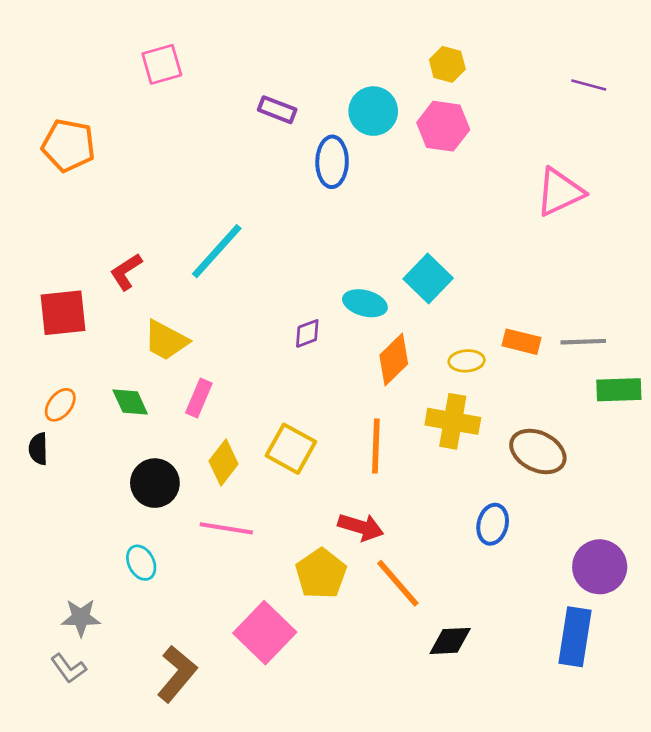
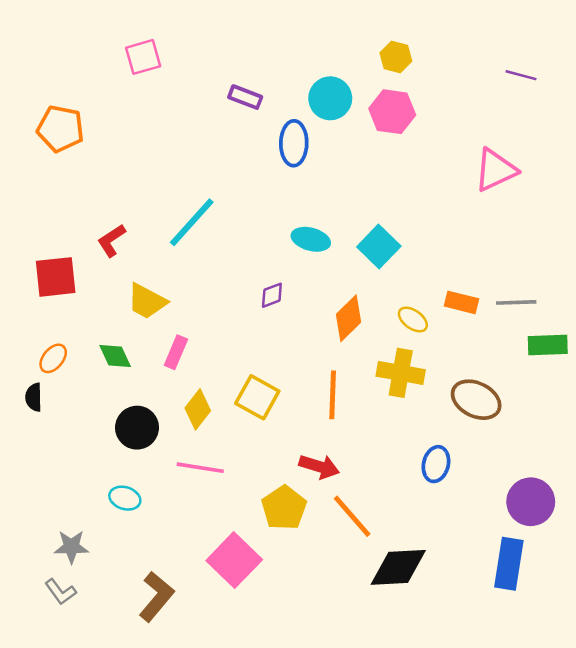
cyan ellipse: (365, 303) -> (311, 239), moved
yellow ellipse: (467, 361) -> (413, 319), turned 40
cyan ellipse: (141, 563) -> (125, 498), turned -44
black diamond: (450, 641) -> (398, 567), size x1.5

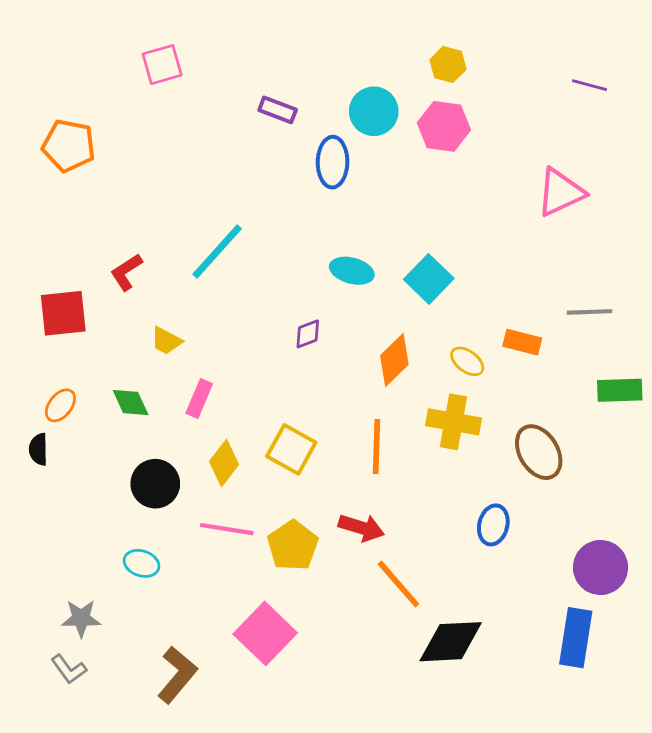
yellow trapezoid: (147, 301) -> (166, 341), size x0.7
gray line: (516, 302) -> (590, 312), moved
brown ellipse: (476, 400) -> (539, 452), turned 33
yellow pentagon: (284, 508) -> (293, 546), moved

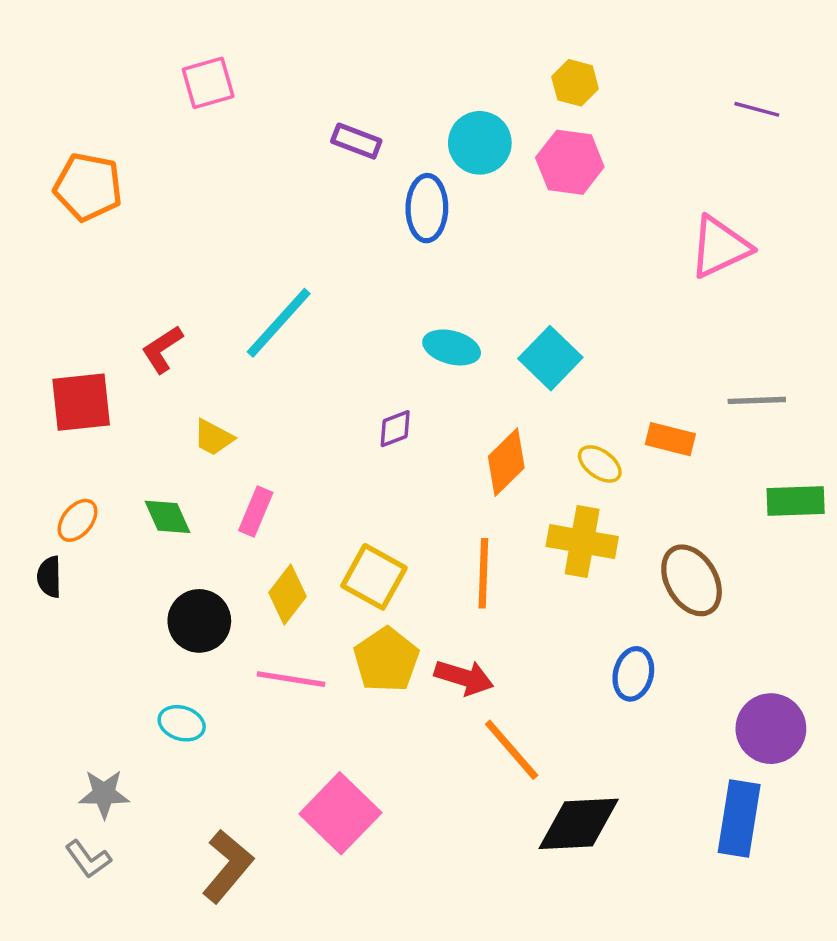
yellow pentagon: (293, 546) -> (386, 660), moved

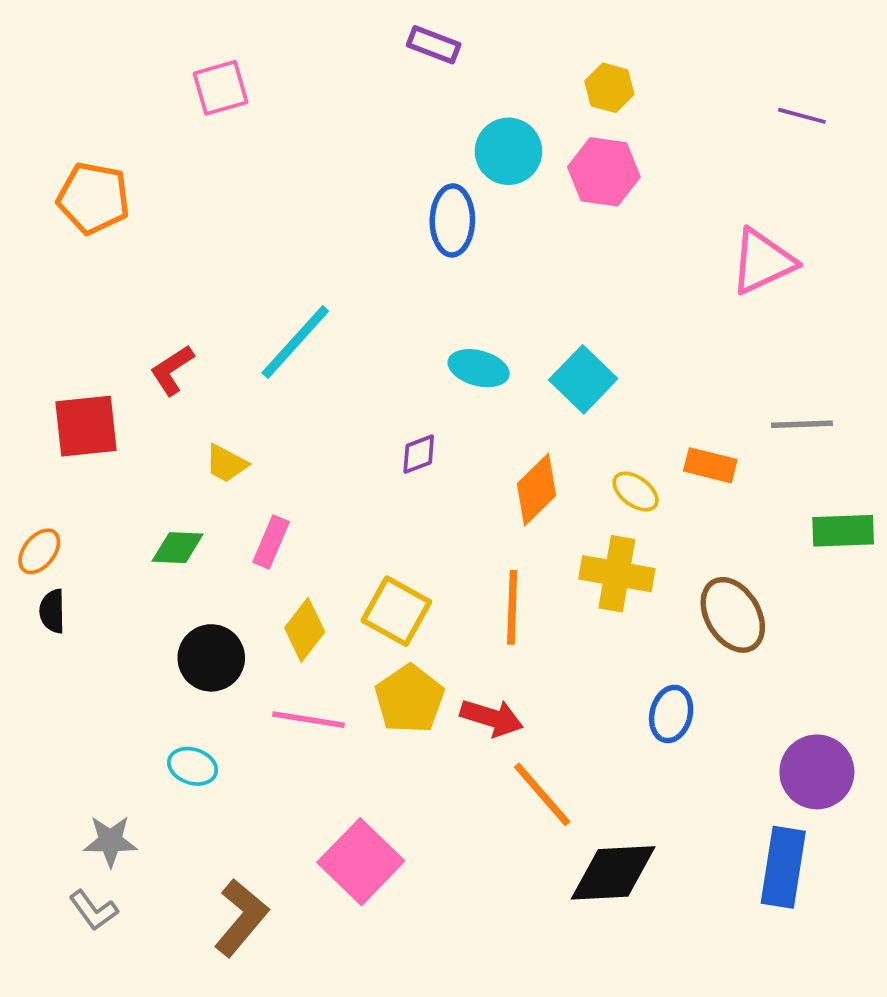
purple rectangle: (356, 141) -> (434, 45), moved
green diamond: (168, 517) -> (178, 548), turned -63
orange ellipse: (78, 520) -> (39, 551), moved

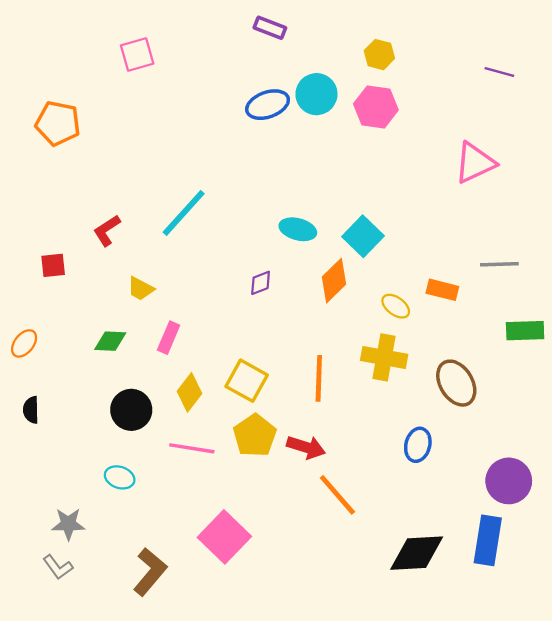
blue ellipse: (452, 220) -> (268, 105), moved, turned 69
red square: (86, 426) -> (53, 265), size x0.6
orange diamond: (536, 490) -> (334, 281), moved
black semicircle: (52, 611) -> (31, 410), moved
black diamond: (613, 873) -> (417, 553), moved

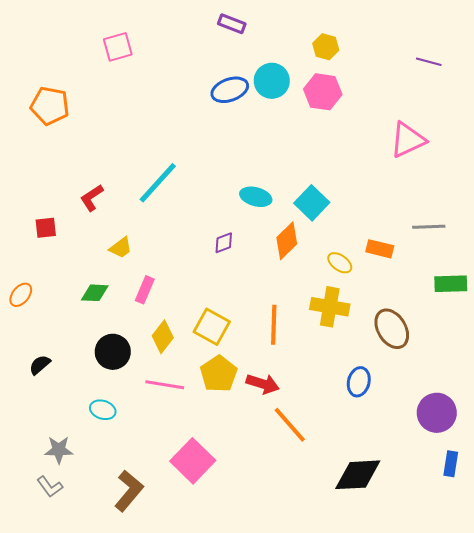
yellow trapezoid: (141, 289) -> (121, 248), turned -65
black semicircle: (31, 410) -> (40, 365), moved, turned 50
blue rectangle: (488, 540) -> (451, 464), moved, size x0.6

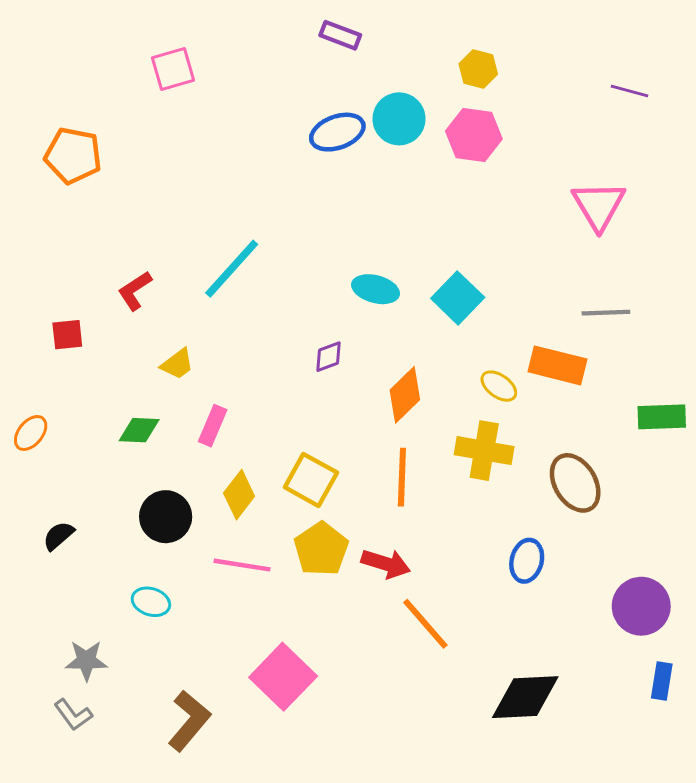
pink triangle: (408, 140) -> (599, 205), turned -36
gray line: (429, 227) -> (606, 313), moved
orange diamond: (287, 241) -> (405, 395), moved
orange rectangle: (380, 249) -> (558, 365), size x1.4

